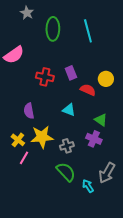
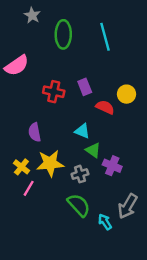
green triangle: (101, 120) -> (93, 150), moved

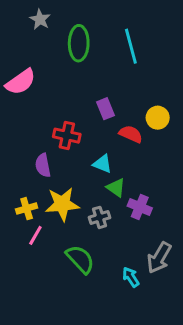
red cross: (54, 92) -> (67, 136), moved
yellow cross: (21, 167) -> (27, 209), turned 35
green semicircle: (79, 205) -> (80, 259), moved

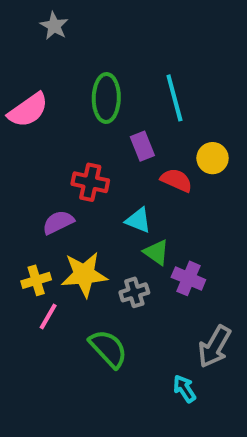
green ellipse: (79, 43) -> (106, 98), moved
cyan line: (131, 46) -> (174, 98), moved
purple semicircle: (43, 165) -> (58, 222), turned 75
cyan arrow: (131, 277) -> (184, 389), moved

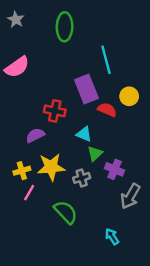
gray star: (54, 26) -> (16, 19), moved
green ellipse: (106, 98) -> (65, 27), moved
purple rectangle: (142, 146) -> (86, 89), size x1.6
green triangle: (156, 252) -> (95, 154), turned 42
gray arrow: (215, 347) -> (130, 196), moved

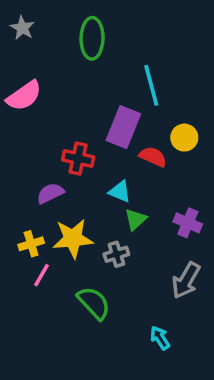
purple rectangle: (86, 89) -> (123, 127), turned 44
purple cross: (115, 169) -> (188, 223), moved

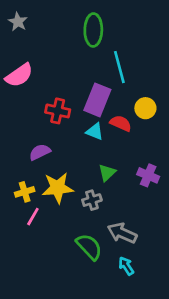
green ellipse: (92, 38) -> (93, 30), moved
red cross: (78, 158) -> (58, 111), moved
cyan triangle: (120, 192) -> (95, 132), moved
gray arrow: (186, 280) -> (122, 233), moved, turned 84
green semicircle: (94, 303) -> (89, 247), moved

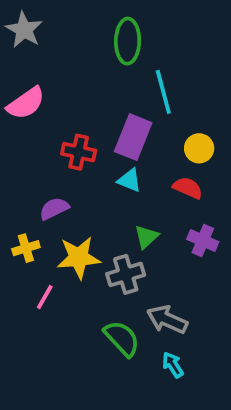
gray star: (18, 22) -> (24, 30), size x1.4
red semicircle: (121, 123) -> (188, 188), moved
yellow cross: (25, 192) -> (26, 248), moved
gray cross: (92, 200) -> (126, 274), size x1.4

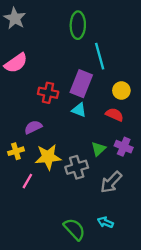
green triangle: (146, 237) -> (98, 149), moved
gray arrow: (167, 320) -> (111, 182), moved, turned -70
green semicircle: (122, 338) -> (74, 229), moved
cyan arrow: (173, 365) -> (105, 222), turned -35

